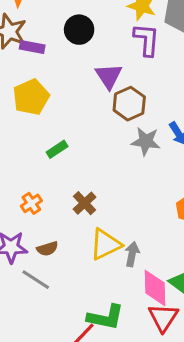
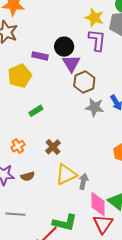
black circle: (79, 30) -> (64, 47), moved
purple rectangle: (32, 47) -> (40, 56), moved
gray line: (36, 280) -> (15, 214), moved, turned -30

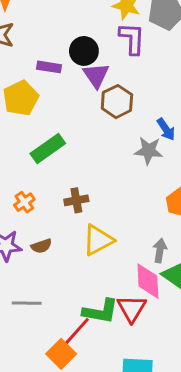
gray star: (95, 107) -> (149, 151), moved
green rectangle: (36, 111) -> (48, 148), size x1.6
brown cross: (53, 147) -> (76, 200), turned 35
gray arrow: (83, 181) -> (160, 251), moved
red triangle: (103, 224) -> (132, 308), moved

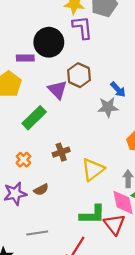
black circle: (84, 51) -> (49, 42), size x1.4
purple triangle: (96, 75) -> (57, 90), moved
yellow triangle: (98, 240) -> (93, 169), moved
green L-shape: (100, 311) -> (92, 215), moved

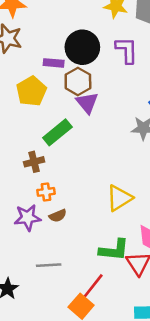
purple L-shape: (82, 27) -> (127, 50), moved
brown hexagon: (79, 75) -> (78, 81), moved
brown cross: (61, 152) -> (34, 162), moved
orange cross: (23, 160) -> (46, 192), moved, turned 32

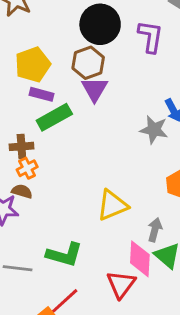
purple rectangle: (54, 63) -> (41, 94), moved
orange cross: (46, 192) -> (27, 168), moved, turned -30
brown semicircle: (58, 216) -> (22, 191), moved, turned -150
green L-shape: (114, 250) -> (64, 255), moved

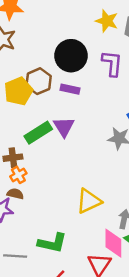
brown hexagon: (88, 63) -> (39, 81), moved
purple triangle: (95, 89) -> (64, 127), moved
purple rectangle: (41, 94) -> (70, 89), moved

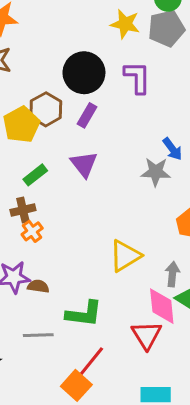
purple rectangle: (70, 89) -> (87, 115), turned -66
green rectangle: (38, 133) -> (35, 175), moved, size x0.7
brown semicircle: (15, 194) -> (38, 286), moved

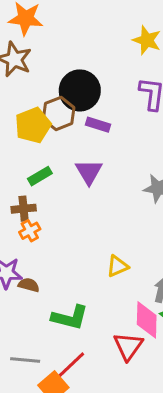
black circle: (84, 73) -> (80, 90), moved
purple rectangle: (87, 115) -> (98, 125), turned 70
yellow triangle: (125, 256) -> (117, 266), size x0.7
gray line: (38, 335) -> (25, 360), moved

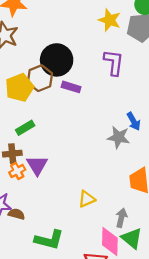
purple triangle: (89, 172) -> (37, 165), moved

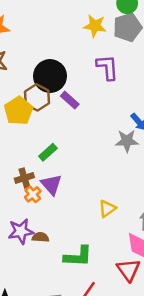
purple rectangle: (71, 87) -> (70, 100), turned 36
green rectangle: (25, 128) -> (48, 152), moved

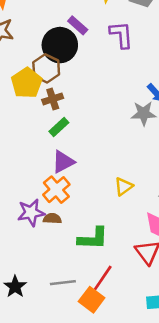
purple rectangle: (70, 100) -> (78, 25), moved
brown cross: (24, 178) -> (53, 99), moved
purple triangle: (51, 185) -> (63, 162), turned 45
orange cross: (33, 194) -> (56, 190), moved, size x1.5

